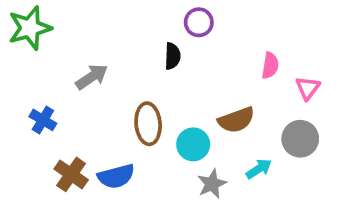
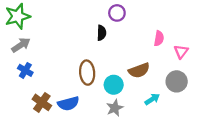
gray arrow: (92, 77) -> (21, 45), moved
gray star: (212, 184) -> (115, 108), moved

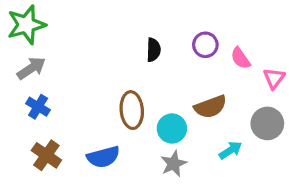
purple circle: (117, 13) -> (205, 45), moved
pink semicircle: (159, 38) -> (241, 58), turned 136
brown cross: (42, 102) -> (46, 155), moved

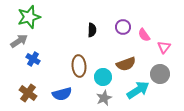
green star: (26, 25) -> (29, 17), moved
blue cross: (38, 107) -> (33, 59), moved
cyan arrow: (230, 150) -> (138, 90), size x1.6

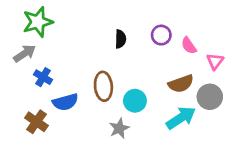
brown semicircle: (126, 64) -> (181, 84), moved
blue semicircle: (62, 94) -> (65, 102), moved
gray star: (104, 98) -> (119, 128), moved

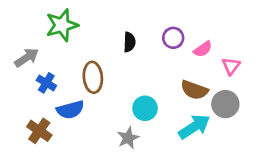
green star: (38, 22) -> (62, 25), moved
pink semicircle: (189, 46) -> (203, 49), turned -90
brown semicircle: (181, 84) -> (194, 90), turned 40
brown ellipse: (103, 86) -> (93, 77), moved

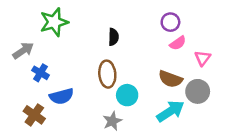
purple circle: (173, 38) -> (170, 22), moved
brown ellipse: (93, 77) -> (107, 74), moved

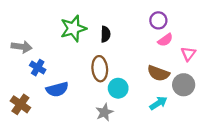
green star: (54, 22) -> (73, 28), moved
gray arrow: (23, 51) -> (22, 47), turned 42
cyan arrow: (170, 111) -> (158, 103), size x0.7
brown cross: (34, 115) -> (20, 104), moved

